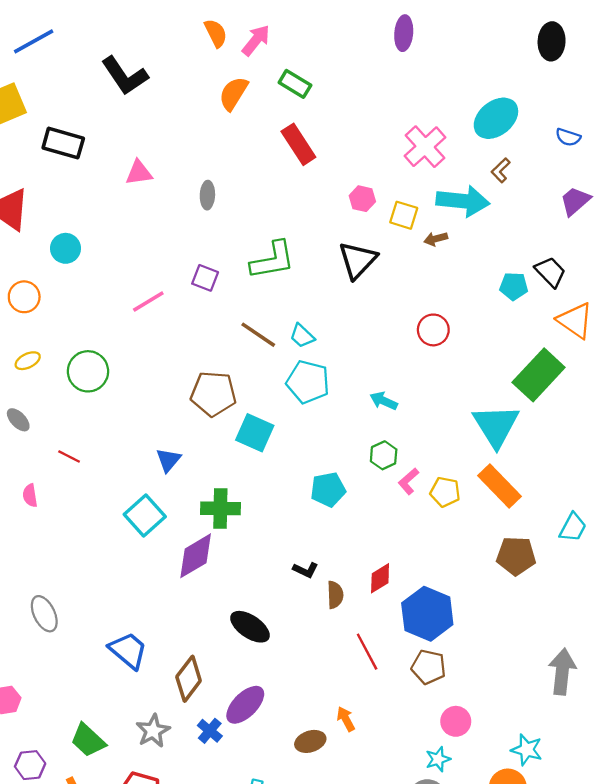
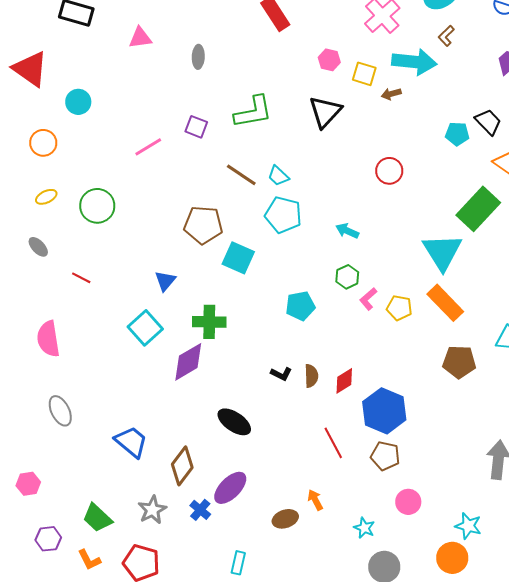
pink semicircle: (30, 495) -> (48, 339), moved, size x1.8
brown semicircle: (335, 595) -> (311, 376), moved
cyan star: (438, 759) -> (364, 528), moved, turned -30

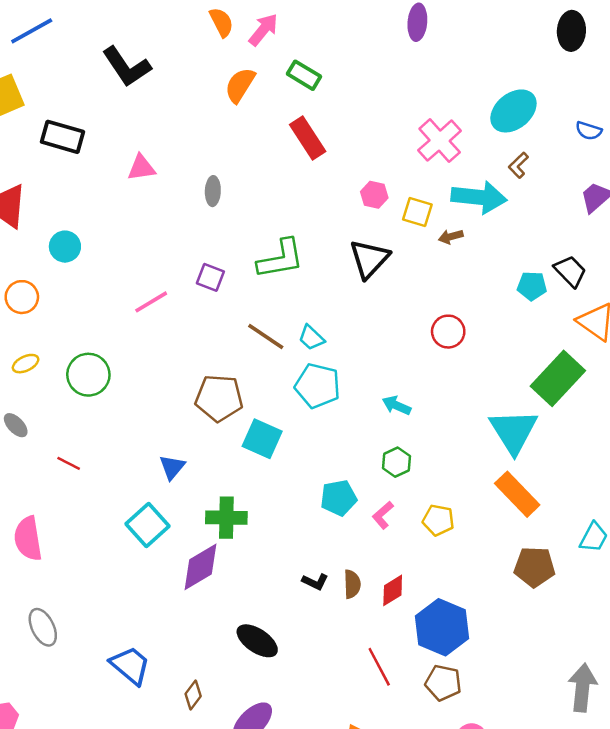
pink L-shape: (368, 299) -> (383, 515), moved
yellow pentagon: (399, 308) -> (438, 520), moved
brown diamond: (182, 466) -> (193, 695), size x0.6

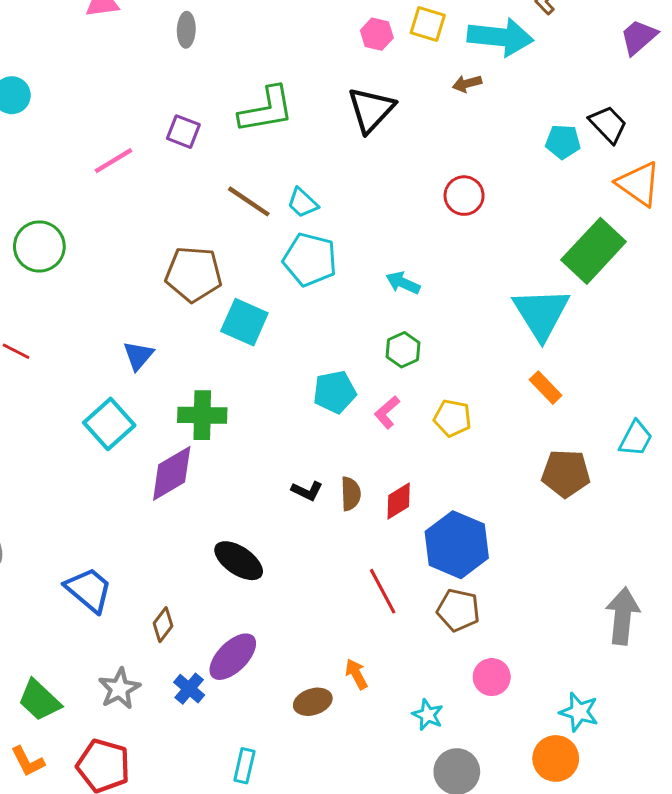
yellow square: (417, 212) -> (428, 24), moved
orange rectangle: (517, 494) -> (546, 388), size x0.6

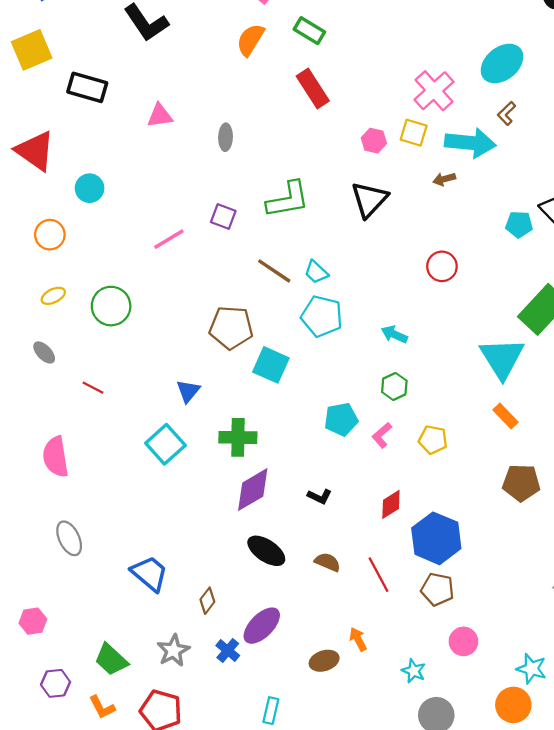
purple diamond: (172, 473) -> (253, 490), moved
brown semicircle: (351, 494) -> (327, 562), moved, turned -65

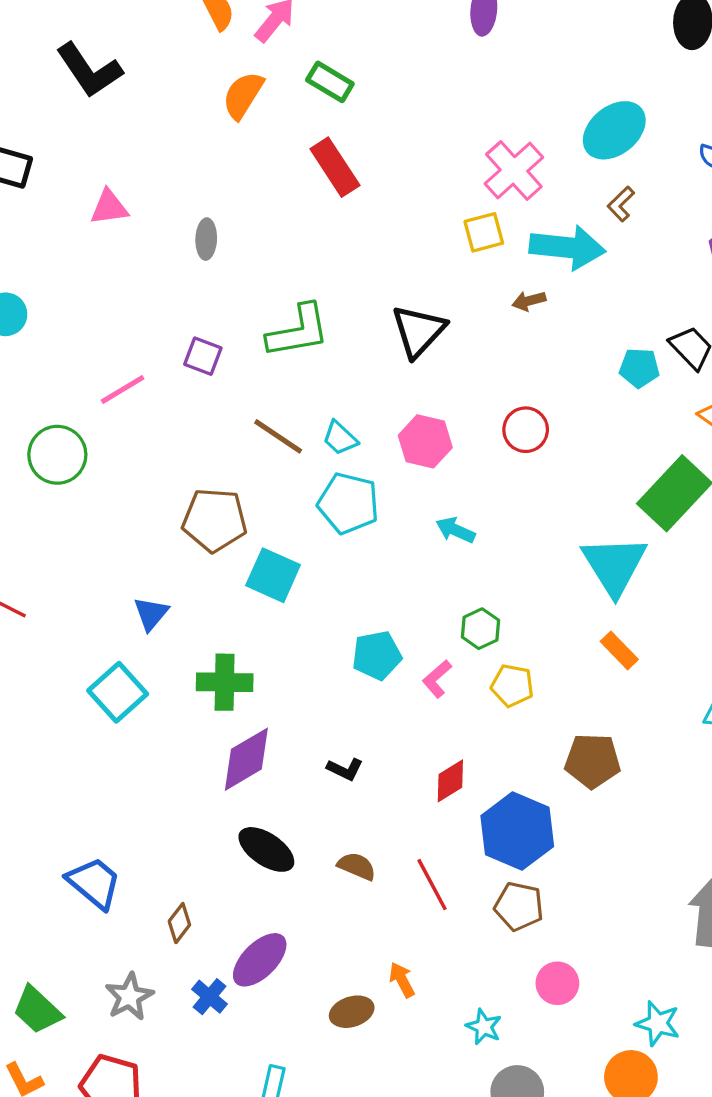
yellow square: (414, 133) -> (484, 232), turned -32
pink hexagon: (374, 141) -> (425, 441), moved, size x1.4
green circle: (111, 306) -> (57, 455), moved
green hexagon: (394, 386) -> (480, 629), moved
brown pentagon: (521, 483) -> (593, 761), moved

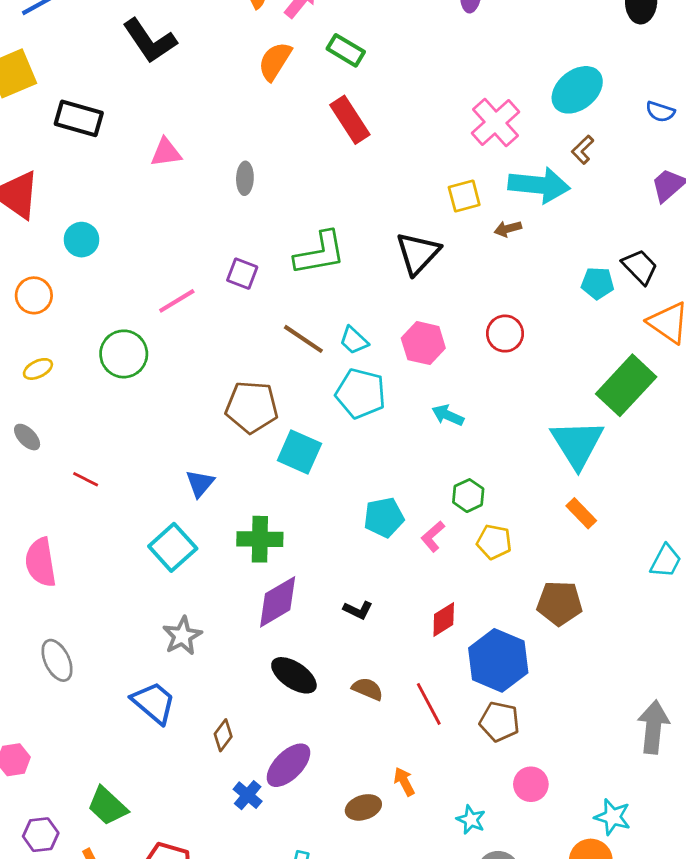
yellow square: (484, 232) -> (464, 196), moved
gray star: (129, 997) -> (182, 636), moved

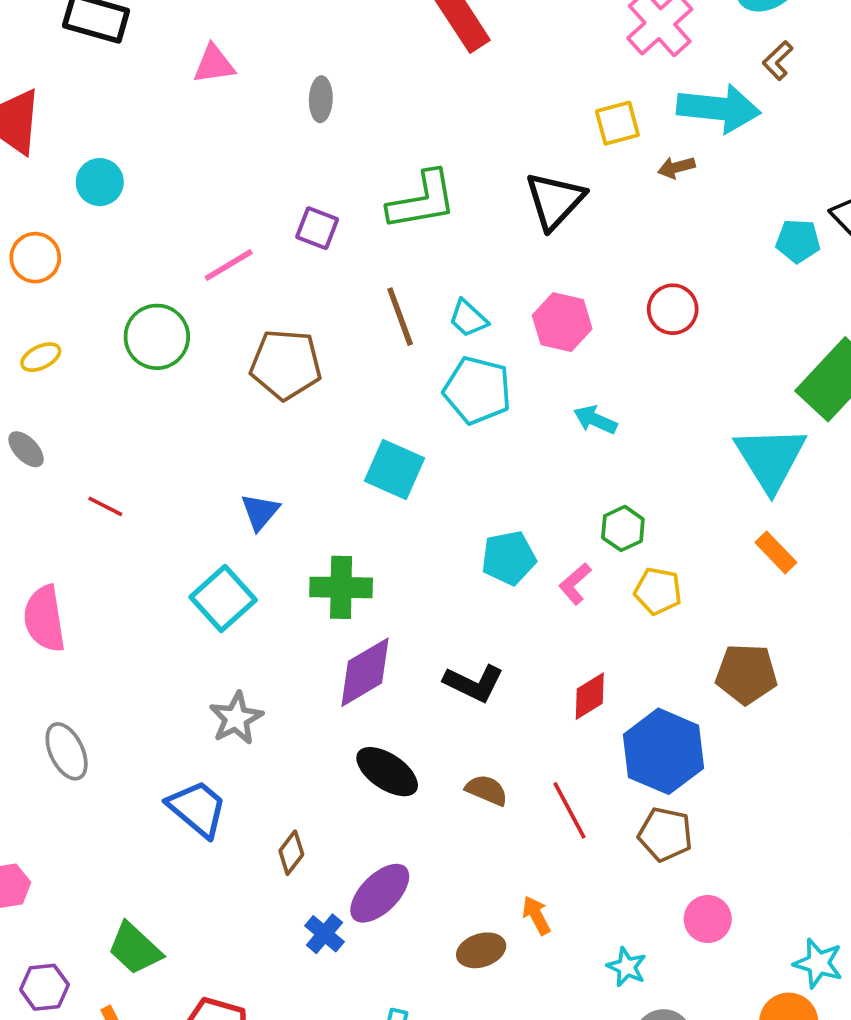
brown line: (303, 339) -> (400, 317), turned 36
brown pentagon: (252, 407) -> (286, 364), moved
black L-shape: (358, 610) -> (474, 683), size x1.5

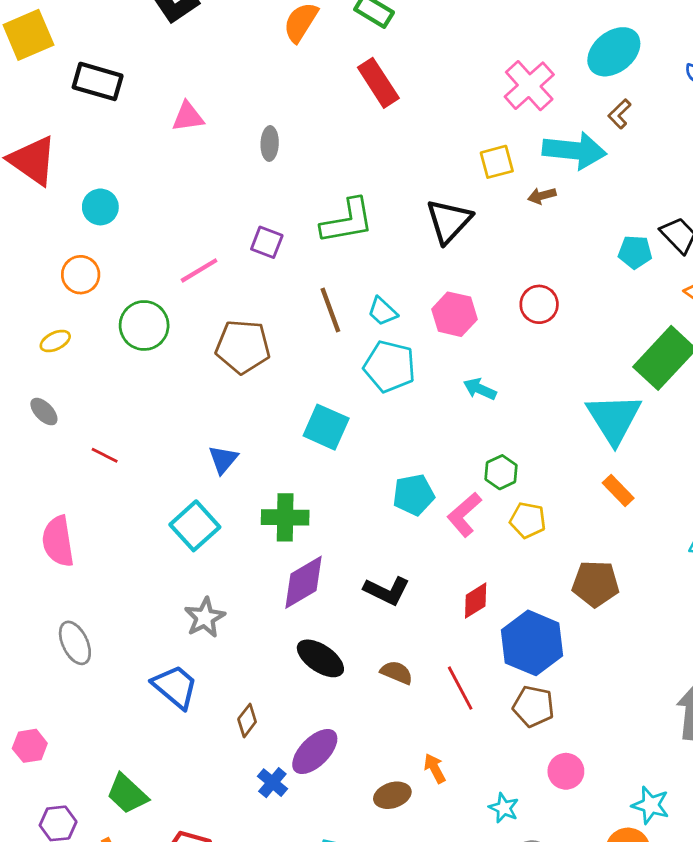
orange circle: (35, 258) -> (81, 275), moved
pink L-shape: (575, 584) -> (464, 515), size x1.4

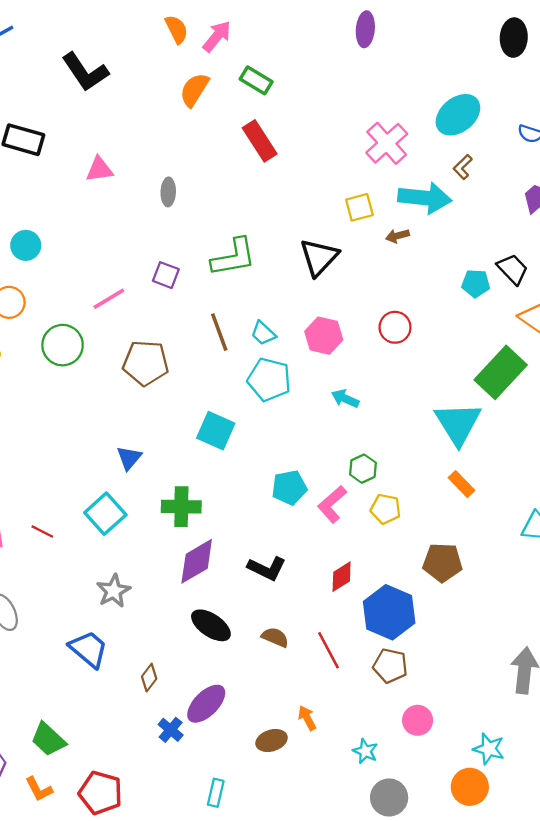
red line: (105, 455) -> (42, 532), moved

